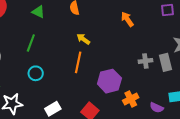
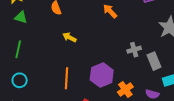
orange line: (78, 62) -> (67, 78), moved
gray rectangle: (165, 62) -> (154, 61), moved
cyan circle: (36, 73) -> (20, 80), moved

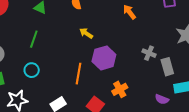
gray cross: (134, 50) -> (149, 53), turned 32
purple hexagon: (102, 75) -> (104, 58), moved
orange cross: (125, 90) -> (120, 89), moved

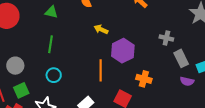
gray rectangle: (167, 67) -> (181, 58), moved
orange cross: (120, 89) -> (144, 79), turned -35

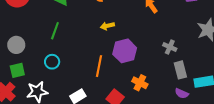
yellow arrow: (101, 29) -> (107, 26), turned -48

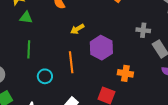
cyan circle: (52, 62) -> (45, 76), moved
orange line: (99, 66) -> (71, 62), moved

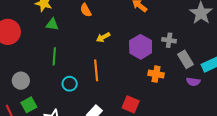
purple hexagon: (101, 48) -> (141, 47), moved
orange cross: (125, 73) -> (156, 74), moved

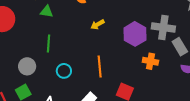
gray cross: (169, 40) -> (163, 27), size x1.6
orange line: (96, 70) -> (100, 67), moved
gray circle: (21, 81) -> (27, 66), moved

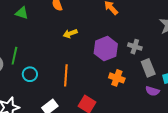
gray cross: (163, 27) -> (135, 47), size x0.6
green line: (48, 44) -> (14, 56), moved

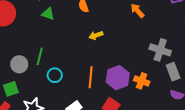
gray cross: (135, 47) -> (160, 50), size x1.5
purple hexagon: (106, 49) -> (118, 78), moved

